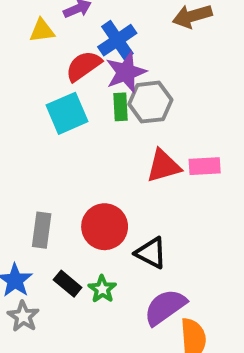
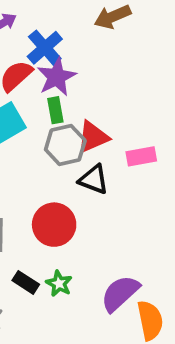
gray hexagon: (150, 102) -> (65, 145), moved
red triangle: (164, 166) -> (93, 137), moved
black triangle: (151, 253) -> (94, 179), moved

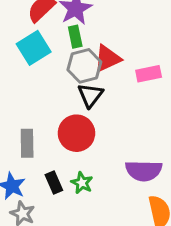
black triangle: (94, 179) -> (90, 95), moved, turned 48
black rectangle: (26, 282) -> (54, 183), turned 35
purple semicircle: (120, 293) -> (144, 171), moved, turned -135

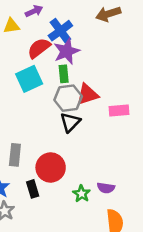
red circle: (76, 133) -> (51, 167), moved
purple semicircle: (144, 171) -> (106, 188), size x0.6
green star: (82, 183) -> (82, 194), moved

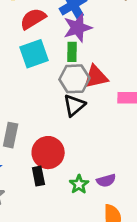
red semicircle: (39, 48) -> (33, 19), moved
purple semicircle: (106, 188) -> (106, 181), turned -30
black rectangle: (33, 189) -> (38, 176), moved

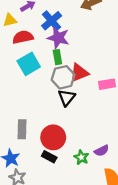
red semicircle: (33, 19) -> (23, 37), turned 30
purple star: (78, 28) -> (58, 38), turned -30
black rectangle: (38, 176) -> (49, 157), turned -40

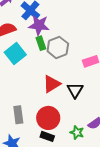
red triangle: (79, 73) -> (52, 84), moved
gray hexagon: (63, 77) -> (58, 47), moved
black triangle: (67, 98) -> (75, 90), moved

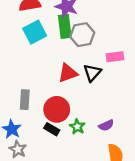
green rectangle: (41, 43) -> (65, 26), size x1.5
black triangle: (75, 90) -> (92, 73), moved
green star: (77, 132) -> (77, 127), moved

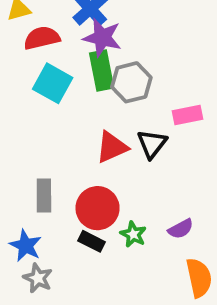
cyan square: (35, 32) -> (53, 83), turned -30

